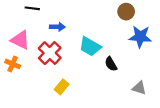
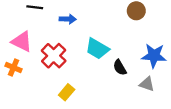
blue arrow: (57, 27) -> (68, 19), moved
blue star: (140, 37) -> (154, 56), moved
gray triangle: (139, 88) -> (147, 84), moved

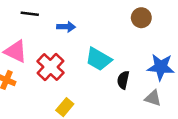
black semicircle: (120, 67) -> (123, 80), turned 42

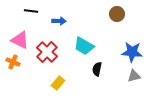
black semicircle: (123, 80) -> (97, 69), moved
gray triangle: (153, 98) -> (134, 76), moved, turned -32

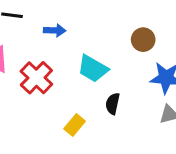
brown circle: (117, 14) -> (143, 40), moved
yellow rectangle: (58, 83) -> (75, 125), moved

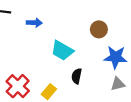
red cross: (36, 78) -> (18, 86), moved

